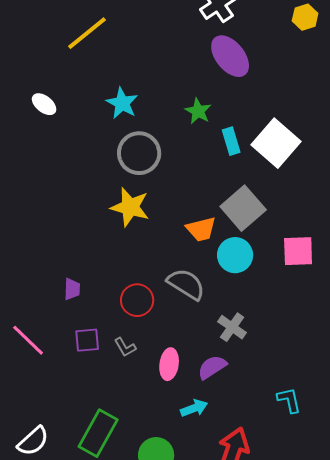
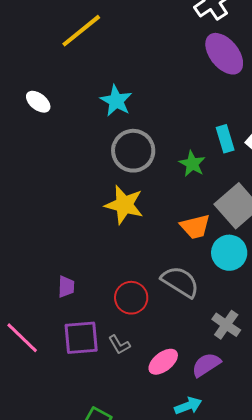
green star: (198, 111) -> (192, 164), moved
purple square: (87, 340) -> (81, 338), size x1.4
pink ellipse: (169, 364) -> (163, 362), turned 44

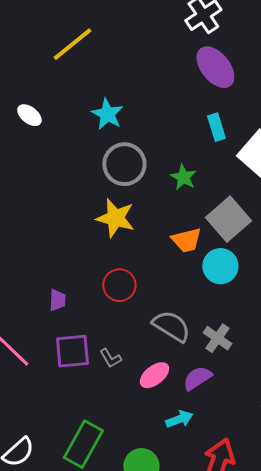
cyan rectangle: (225, 139) -> (216, 127), moved
gray semicircle: (180, 282) -> (171, 326), moved
red circle: (131, 298) -> (119, 285), moved

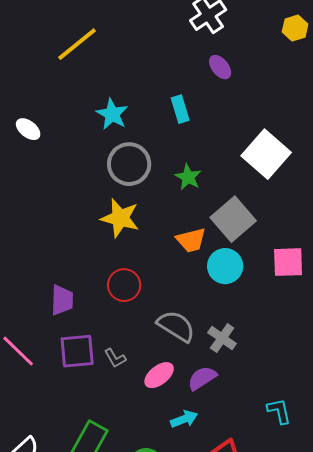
purple ellipse: (215, 67) -> (220, 67), size x0.6
white ellipse: (29, 115) -> (28, 129), moved
cyan rectangle: (216, 127) -> (180, 109), moved
purple trapezoid: (57, 300) -> (62, 300), size x1.4

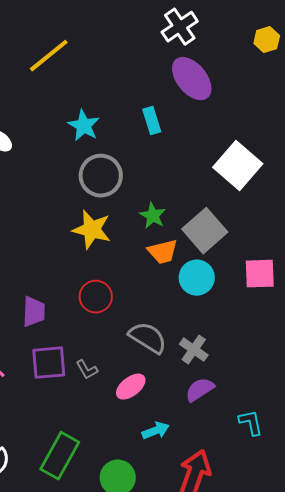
purple ellipse: (220, 67) -> (192, 79), size x1.8
green star: (188, 177) -> (153, 216), moved
purple semicircle: (202, 378) -> (200, 390), moved

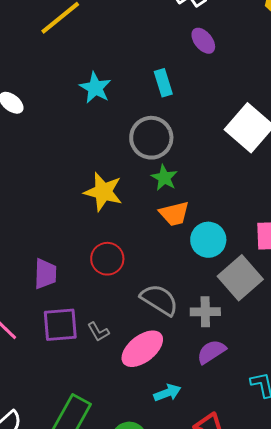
purple ellipse: (192, 79) -> (203, 41), size x0.6
gray circle: (101, 176) -> (151, 138), moved
gray square: (205, 231) -> (240, 278), moved
gray cross: (194, 350) -> (205, 312), turned -36
pink ellipse: (131, 387) -> (142, 349), size x1.4

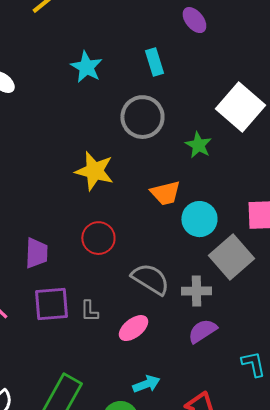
green star: (164, 178) -> (198, 145), moved
gray L-shape: (98, 332) -> (89, 311), turned 30
pink ellipse: (142, 349) -> (133, 328), size x0.7
cyan arrow: (167, 393) -> (146, 384), moved

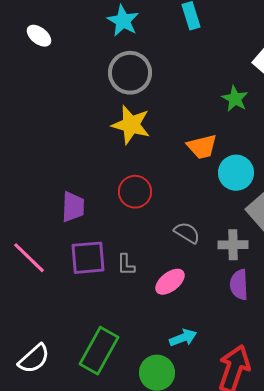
gray circle: (142, 117) -> (130, 73), moved
gray semicircle: (150, 279) -> (187, 233), size x0.7
purple semicircle: (202, 331) -> (239, 285), turned -60

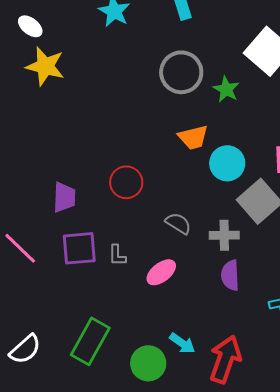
gray circle: (130, 73) -> (181, 72), moved
yellow star: (131, 125) -> (45, 66), moved
cyan arrow: (183, 338) -> (182, 343), moved, turned 56

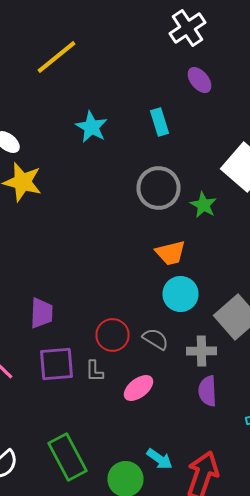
cyan circle: (227, 163) -> (180, 294), moved
red circle: (126, 182) -> (112, 335), moved
green rectangle: (90, 341) -> (68, 457), turned -57

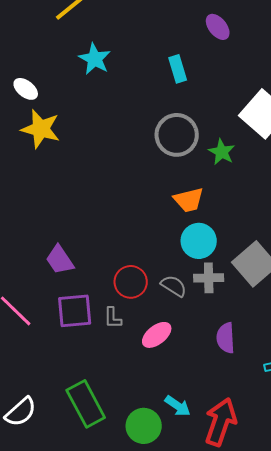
cyan star: (92, 127) -> (95, 59), moved
purple trapezoid: (42, 313) -> (60, 260), turned 144
gray cross: (202, 351) -> (209, 278), moved

